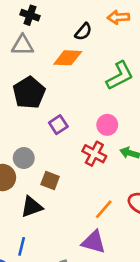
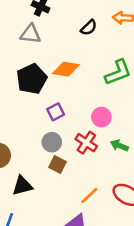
orange diamond: (68, 58) -> (66, 69), moved
gray circle: (24, 158) -> (52, 142), moved
brown square: (50, 181) -> (58, 164), moved

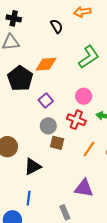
black semicircle: (89, 28) -> (57, 26), turned -64
orange line: (89, 195) -> (89, 149), moved

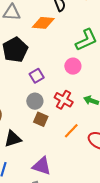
orange diamond: (46, 64) -> (43, 23), moved
pink circle: (84, 96) -> (73, 66), moved
purple triangle: (84, 188) -> (42, 166), moved

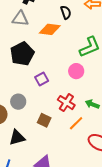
gray circle: (35, 101) -> (18, 102), moved
orange line: (71, 131) -> (76, 123), moved

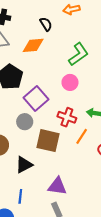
purple square: (42, 79) -> (36, 98), size x1.6
gray circle: (18, 102) -> (25, 122), moved
brown square: (44, 120) -> (48, 141), size x1.6

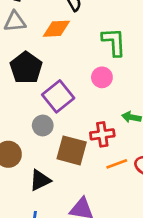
green L-shape: (78, 54) -> (114, 42), turned -60
red cross: (67, 117) -> (102, 134), moved, turned -30
orange line: (82, 136) -> (117, 164), moved, turned 35

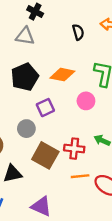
orange diamond: (56, 29) -> (62, 75), moved
purple square: (58, 96) -> (45, 108), size x0.7

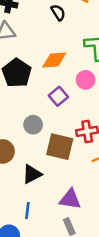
purple square: (45, 108) -> (58, 96), moved

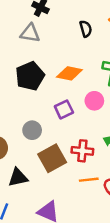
brown square: (60, 147) -> (52, 158), turned 32

